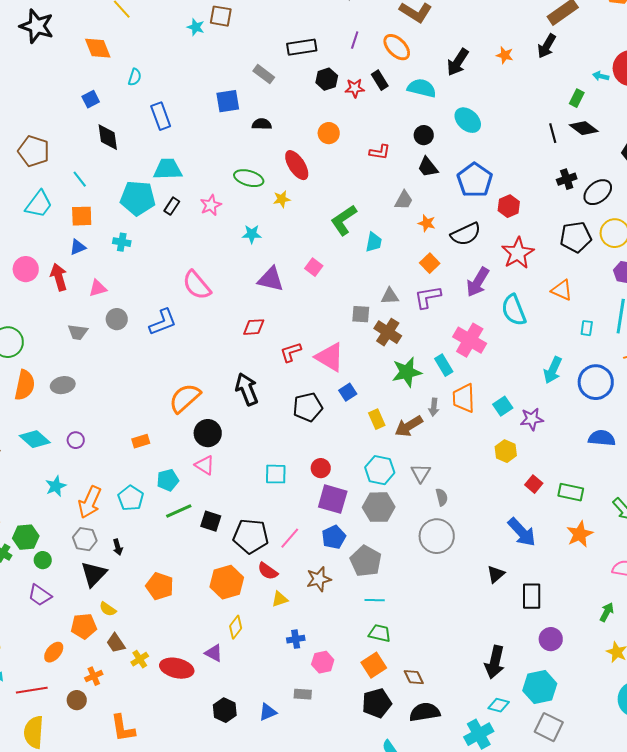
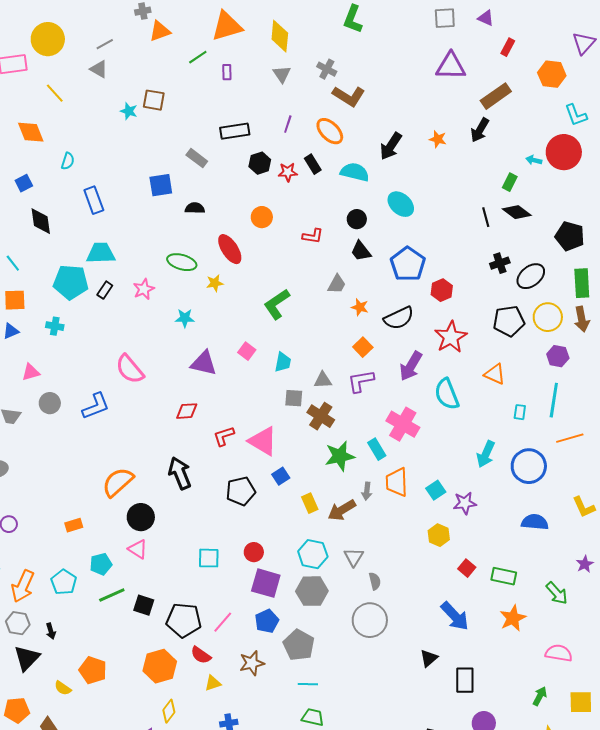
cyan trapezoid: (374, 242) -> (283, 362), moved
yellow semicircle: (108, 609) -> (63, 688), moved

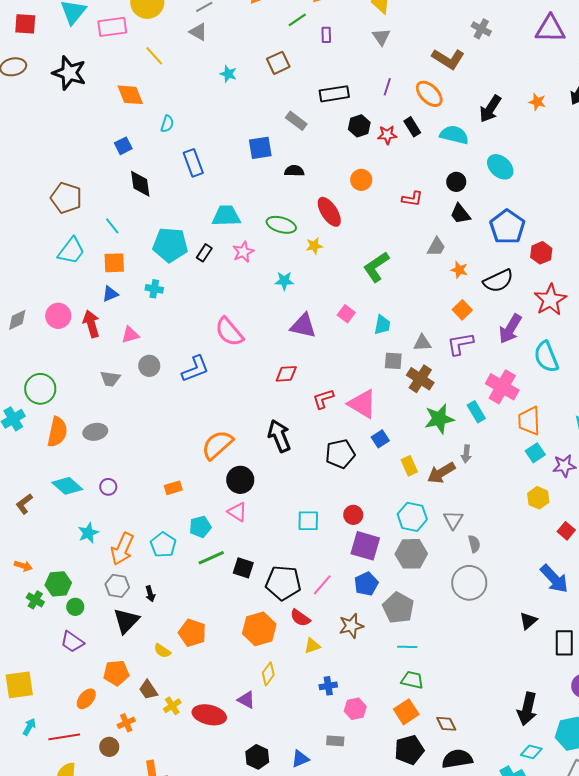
gray cross: (327, 69) -> (481, 29), moved
brown square: (154, 100) -> (278, 63), moved, turned -35
cyan trapezoid: (101, 253) -> (226, 216), moved
orange trapezoid: (397, 482) -> (529, 421), moved

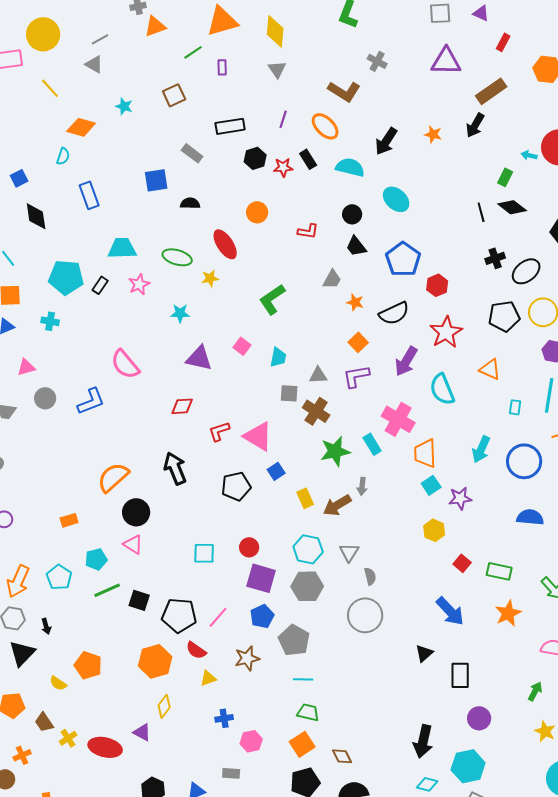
orange diamond: (130, 95) -> (81, 127), moved, turned -52

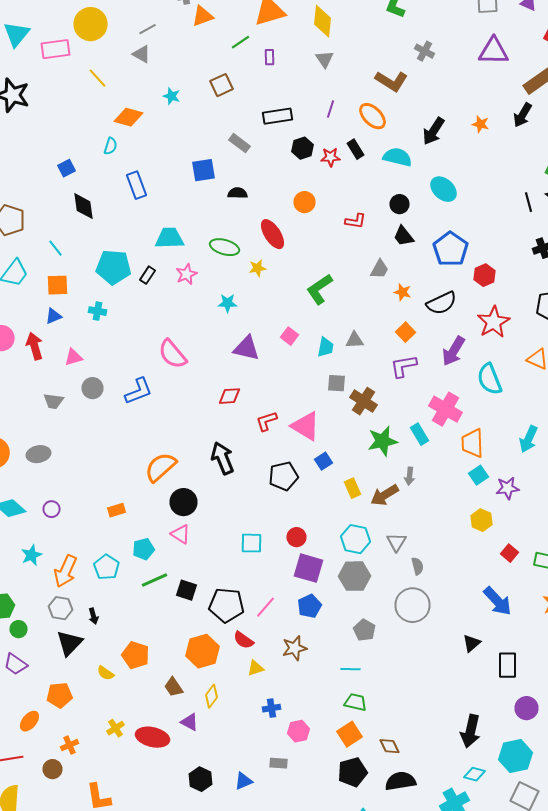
gray triangle: (318, 375) -> (354, 340), moved
gray pentagon: (294, 640) -> (364, 630), moved, size x0.7
brown trapezoid: (44, 722) -> (174, 687), moved

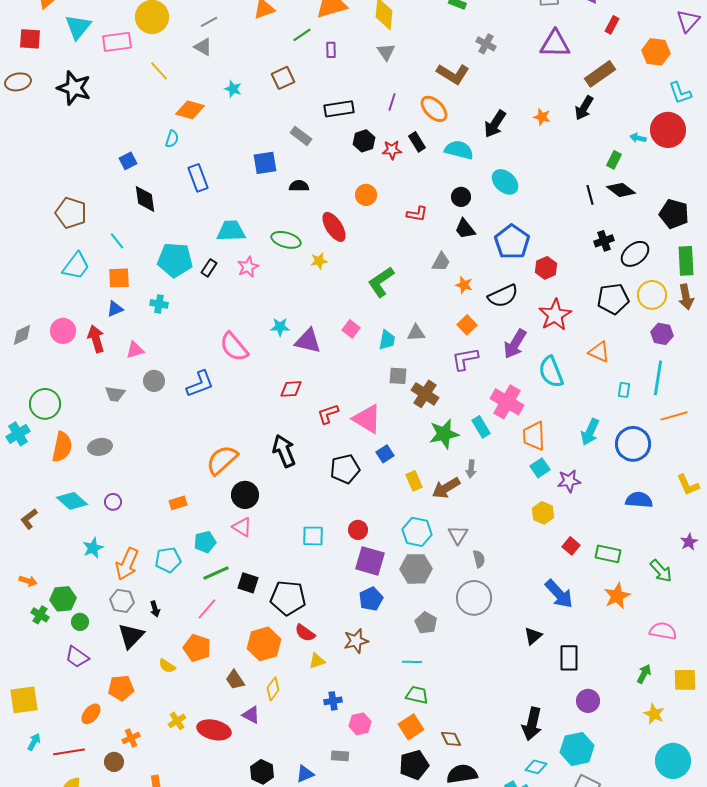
cyan star: (228, 303) -> (280, 327), moved
cyan pentagon: (106, 567) -> (168, 560), turned 30
pink line: (266, 607) -> (207, 609), moved

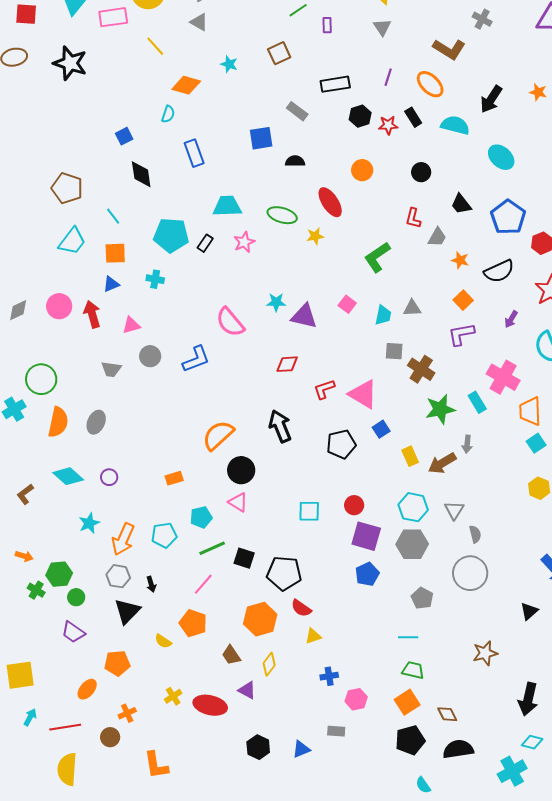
black circle: (461, 197) -> (421, 172), moved
red L-shape: (417, 214) -> (413, 218), moved, turned 95
purple arrow: (515, 344) -> (511, 319), size x0.6
gray ellipse: (100, 447) -> (96, 422), turned -55
brown star: (356, 641) -> (485, 653), moved

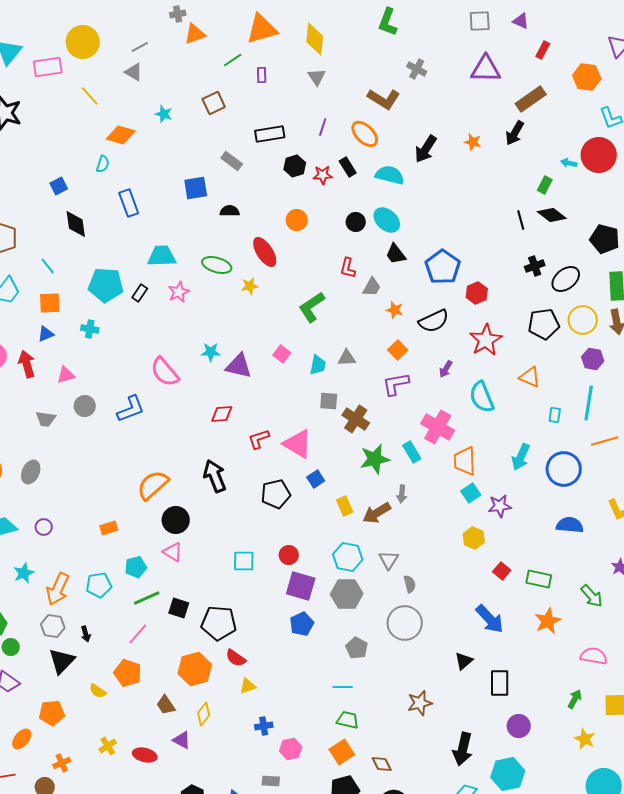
cyan ellipse: (501, 157) -> (387, 220), moved
red ellipse: (210, 705) -> (145, 755), size x0.7

